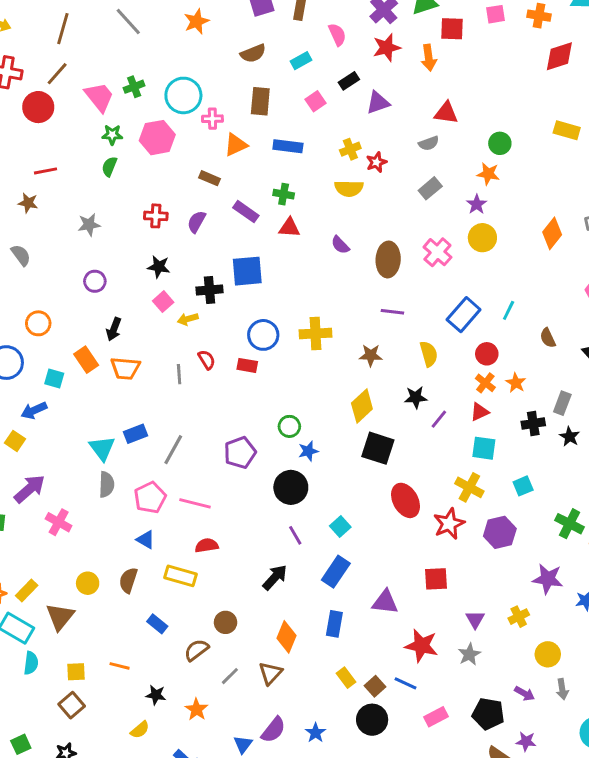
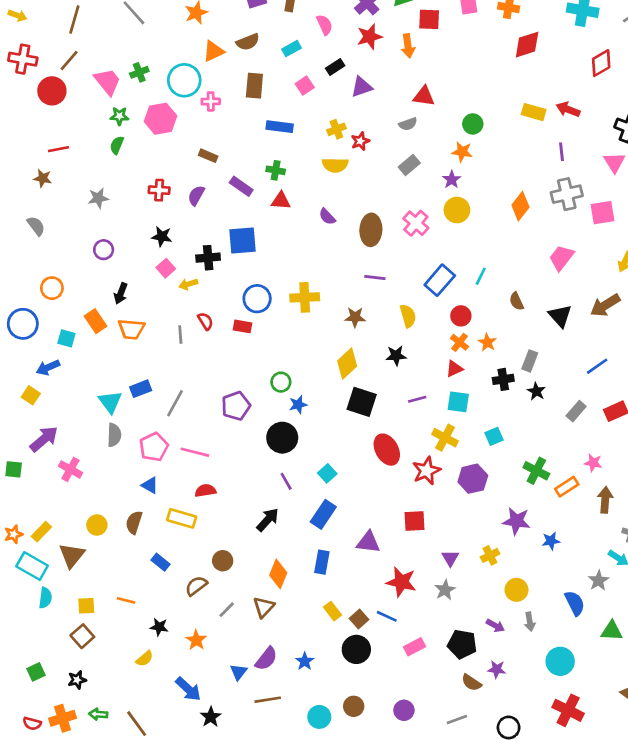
orange triangle: (236, 145) -> (213, 51), moved
purple line: (439, 419) -> (417, 399), moved, turned 36

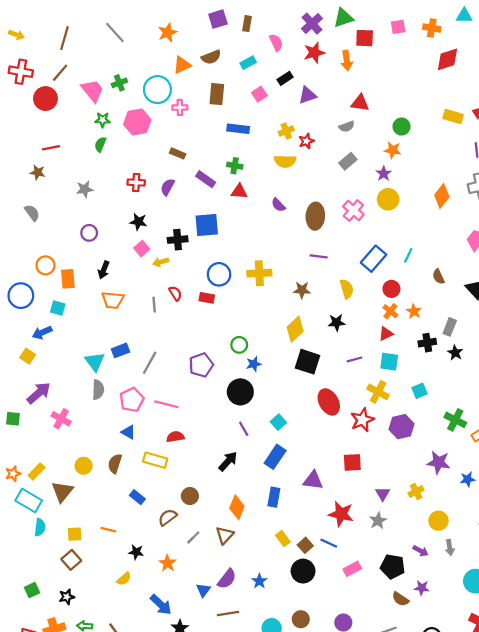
orange rectangle: (96, 321) -> (68, 279), moved, turned 30

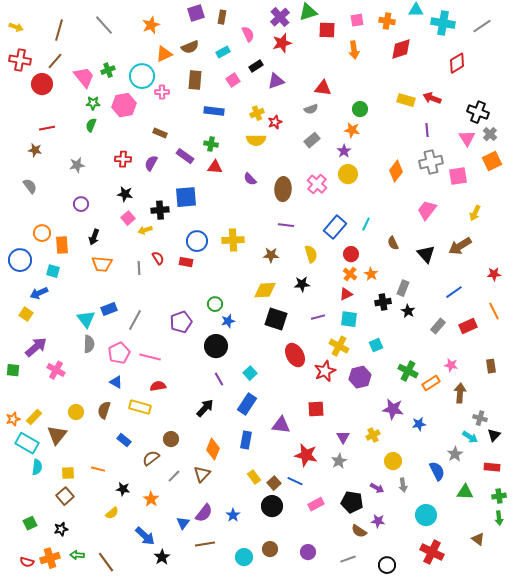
orange arrow: (347, 60) -> (354, 50), moved
yellow diamond: (295, 329) -> (265, 290), turned 40

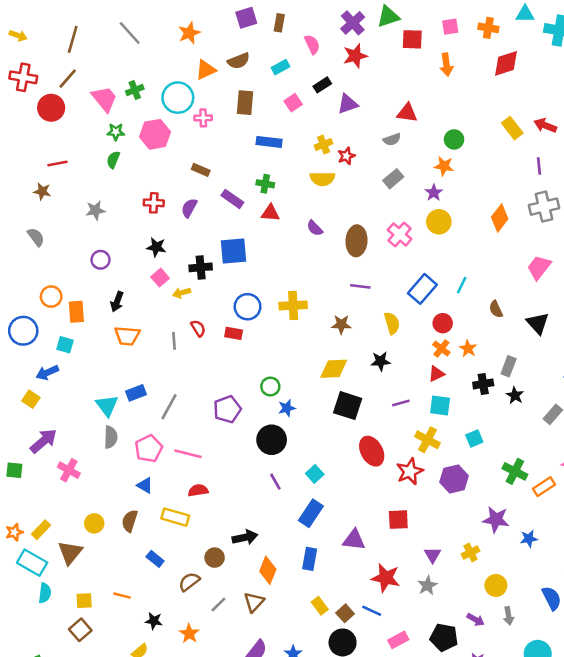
yellow rectangle: (406, 100) -> (512, 128), turned 36
black arrow: (205, 408) -> (245, 537), moved, turned 36

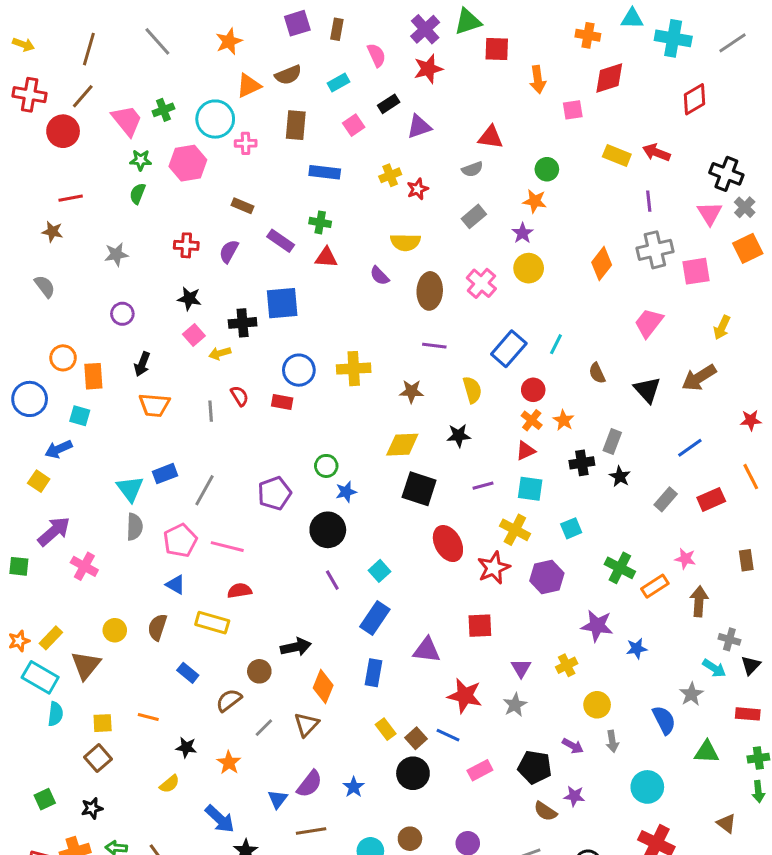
pink square: (450, 27) -> (573, 110), moved
yellow rectangle: (512, 128) -> (617, 156), turned -30
yellow semicircle: (322, 179) -> (405, 242), moved

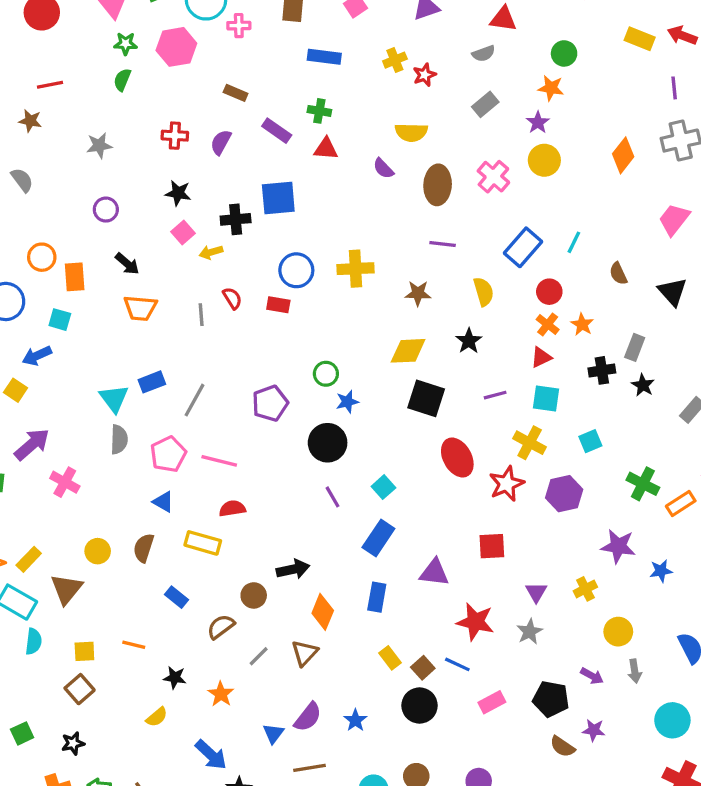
black arrow: (142, 364) -> (127, 264), turned -70
black star: (459, 435) -> (469, 341), turned -30

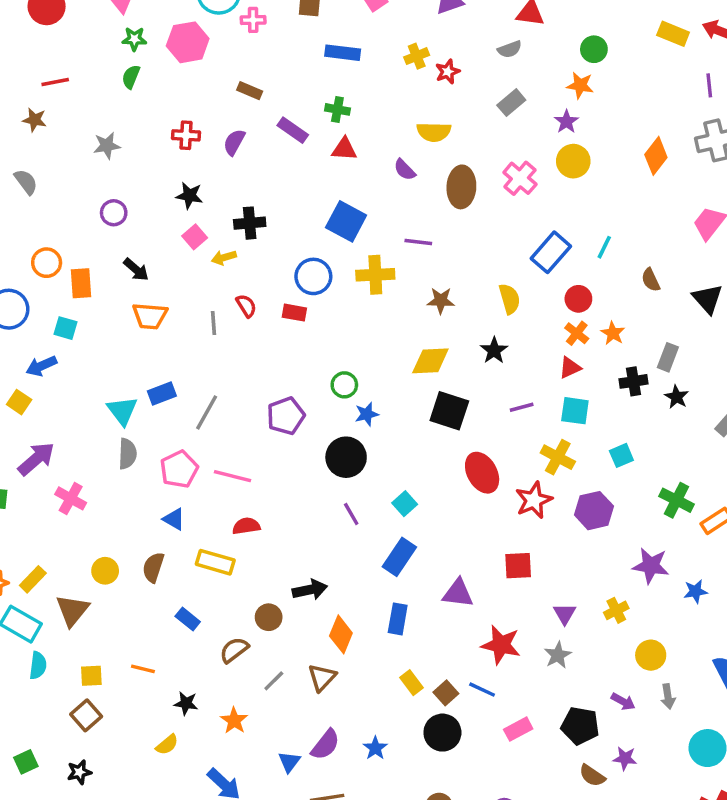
blue square: (278, 198) -> (346, 221), moved, turned 33
purple line: (443, 244) -> (418, 242), moved

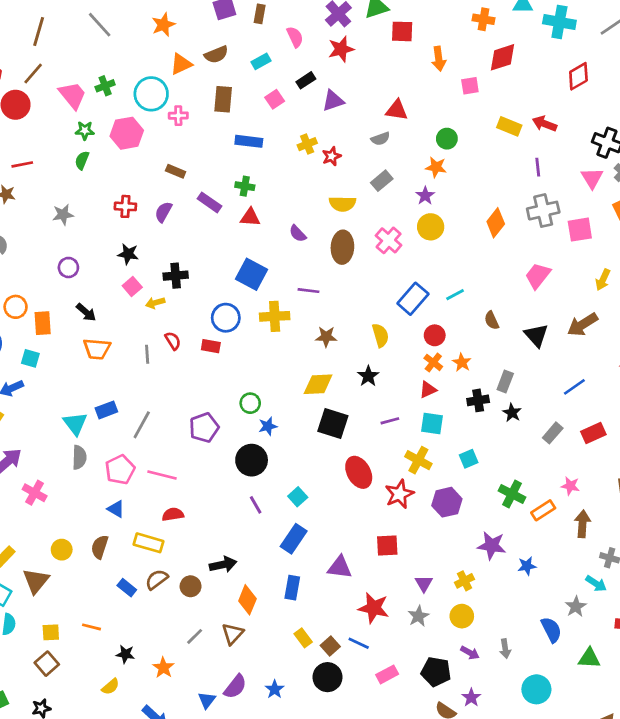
yellow semicircle: (434, 132) -> (342, 204), moved
cyan line: (604, 247) -> (455, 295), turned 36
brown semicircle: (234, 650) -> (157, 579), moved
yellow circle: (651, 655) -> (462, 616), moved
purple star: (625, 758) -> (471, 697), turned 30

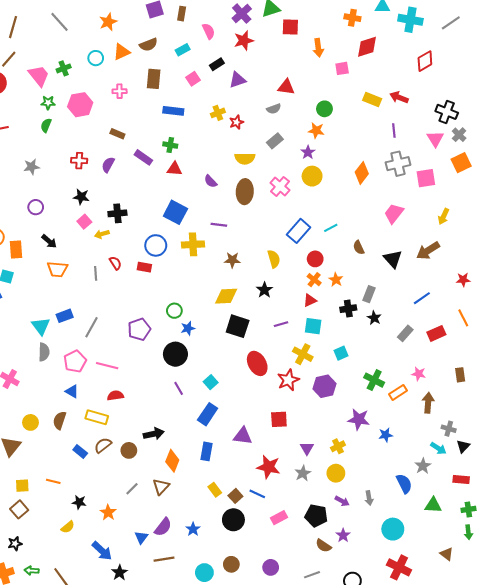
cyan circle: (151, 94) -> (96, 58), moved, size x0.6

